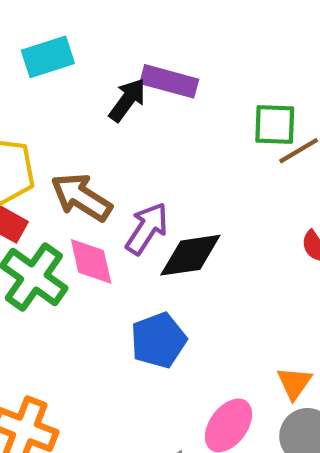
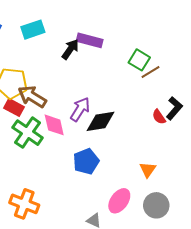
green square: (275, 124) -> (139, 60), turned 30
brown arrow: (81, 197) -> (32, 97), moved
orange triangle: (294, 383) -> (148, 170), moved

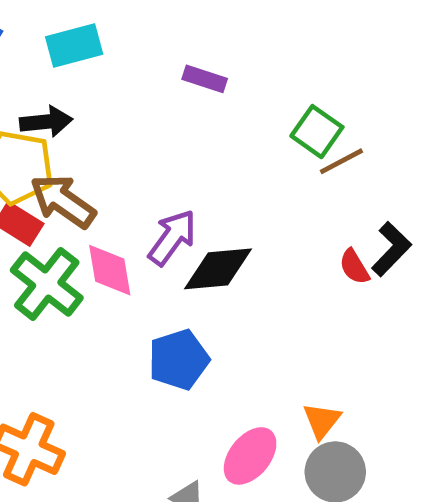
purple rectangle: (90, 40) -> (205, 79), size x0.7
black arrow: (70, 49) -> (46, 122), moved, turned 45
orange triangle: (148, 170) -> (322, 421), moved

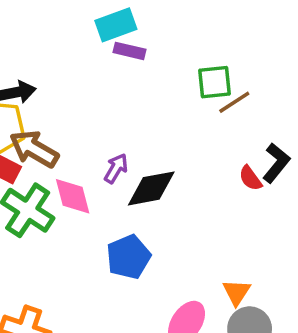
cyan rectangle: (74, 46) -> (116, 25), moved
green square: (317, 132) -> (215, 82), turned -36
purple arrow: (172, 237) -> (116, 168), size x0.7

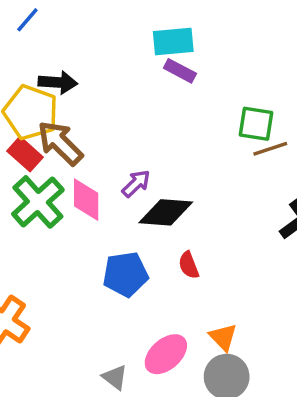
red semicircle: (250, 178) -> (189, 265), moved
orange triangle: (237, 292) -> (223, 337), turned -32

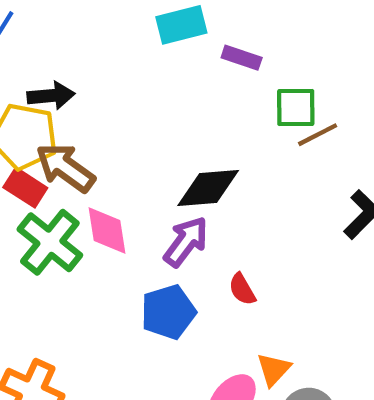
purple rectangle: (180, 71) -> (242, 58), moved
purple arrow: (136, 184) -> (186, 242), moved, size x1.4
black diamond: (166, 212) -> (208, 188), moved
orange triangle: (223, 337) -> (274, 369), moved, turned 36

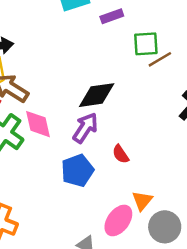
purple rectangle: (242, 58) -> (112, 16), turned -35

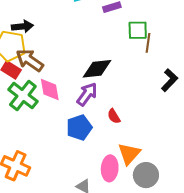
brown line: (160, 59) -> (148, 43), turned -54
orange triangle: (142, 201) -> (129, 154), size x1.4
pink ellipse: (118, 220) -> (110, 168), turned -35

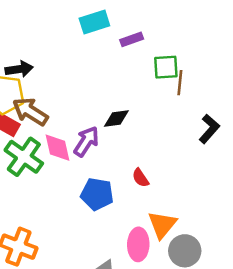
black diamond: (97, 69) -> (116, 119), size x0.7
purple arrow: (87, 94) -> (86, 141), moved
blue pentagon: (79, 127) -> (97, 194), turned 30

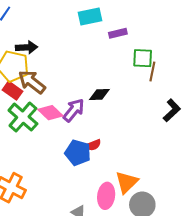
pink diamond: (58, 148) -> (50, 113), turned -40
red semicircle: (140, 178) -> (93, 145), moved, turned -84

